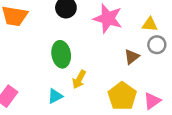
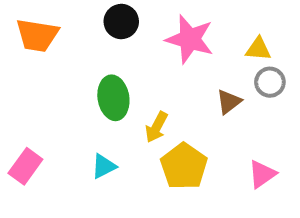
yellow arrow: (79, 79) -> (156, 127), moved
yellow pentagon: (122, 96) -> (184, 166), moved

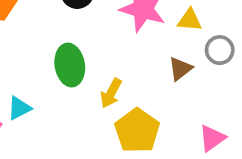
yellow triangle: (258, 49) -> (190, 20), moved
cyan triangle: (104, 166) -> (19, 108), moved

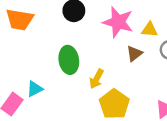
brown triangle: (180, 69) -> (134, 54), moved

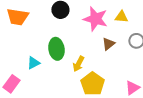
yellow triangle: (150, 30) -> (121, 17), moved
cyan triangle: (35, 89) -> (33, 63), moved

